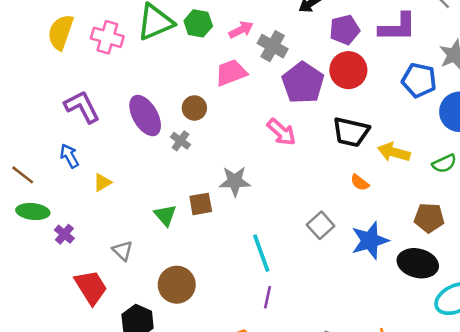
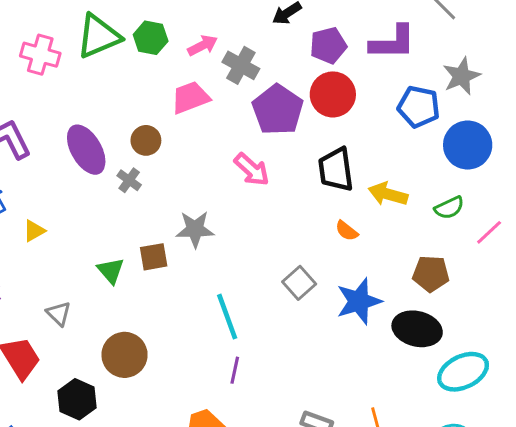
black trapezoid: (351, 132) -> (336, 170), turned 69

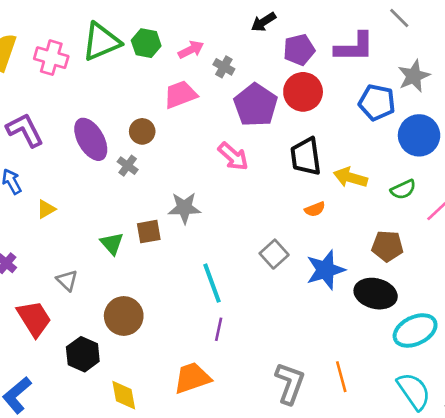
gray cross: (241, 65) -> (224, 67), size x0.7
orange semicircle: (347, 231) -> (315, 209), turned -60

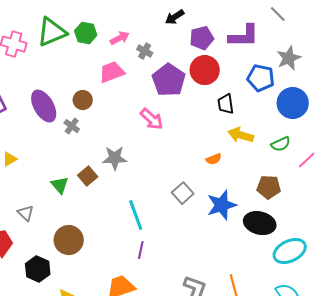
black trapezoid: (306, 156) -> (226, 104), moved, size x0.7
brown square: (149, 232) -> (88, 176), turned -30

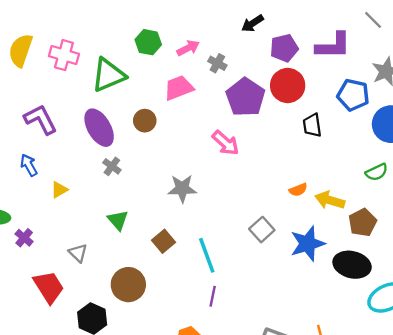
green triangle: (52, 32) -> (108, 75), moved
gray cross: (72, 126) -> (112, 166), moved
yellow arrow: (241, 135) -> (330, 200), moved
brown square: (88, 176) -> (163, 241), moved
brown pentagon: (269, 187) -> (363, 223), turned -30

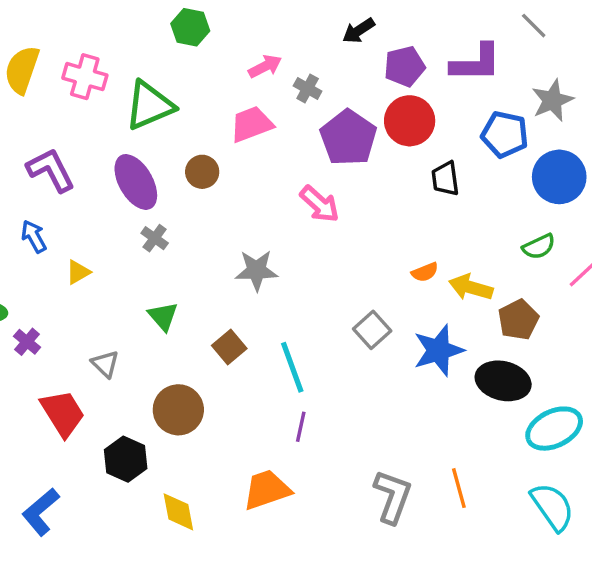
green hexagon: (148, 42) -> (190, 27), moved

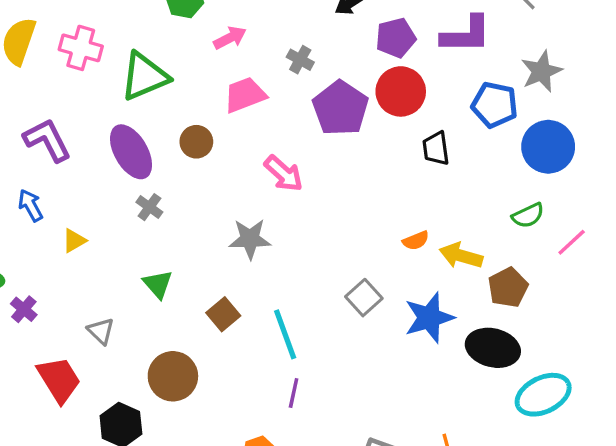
pink arrow: (265, 66) -> (230, 38), moved
pink arrow: (319, 204) -> (283, 174), moved

